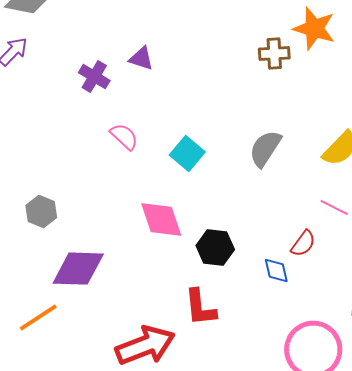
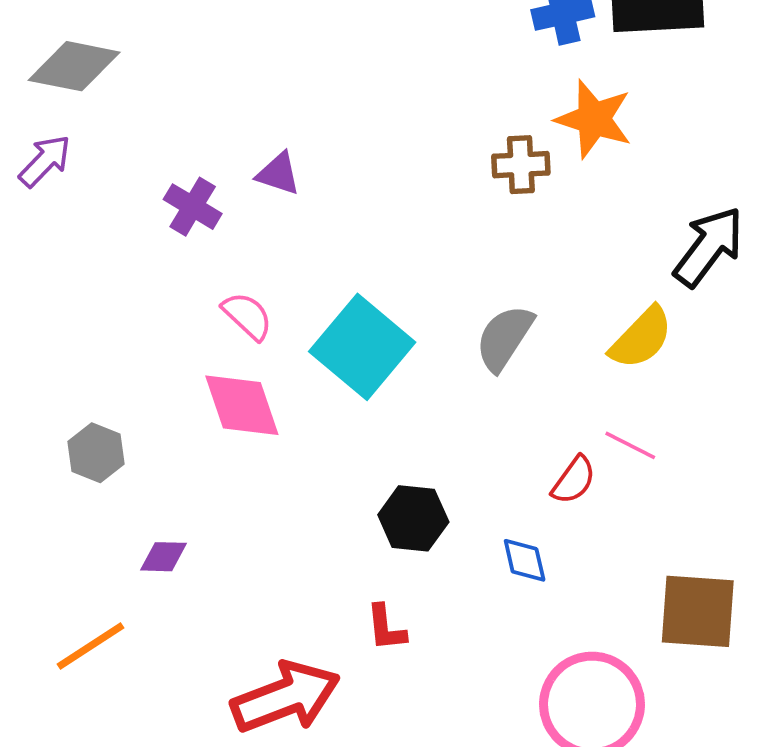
cyan square: (187, 154) -> (362, 347), size x1.6
pink diamond: (161, 220) -> (242, 405), moved
red semicircle: (303, 244) -> (574, 480), moved
purple diamond: (78, 269) -> (163, 557), size x0.5
red L-shape: (200, 308) -> (386, 628), size x0.7

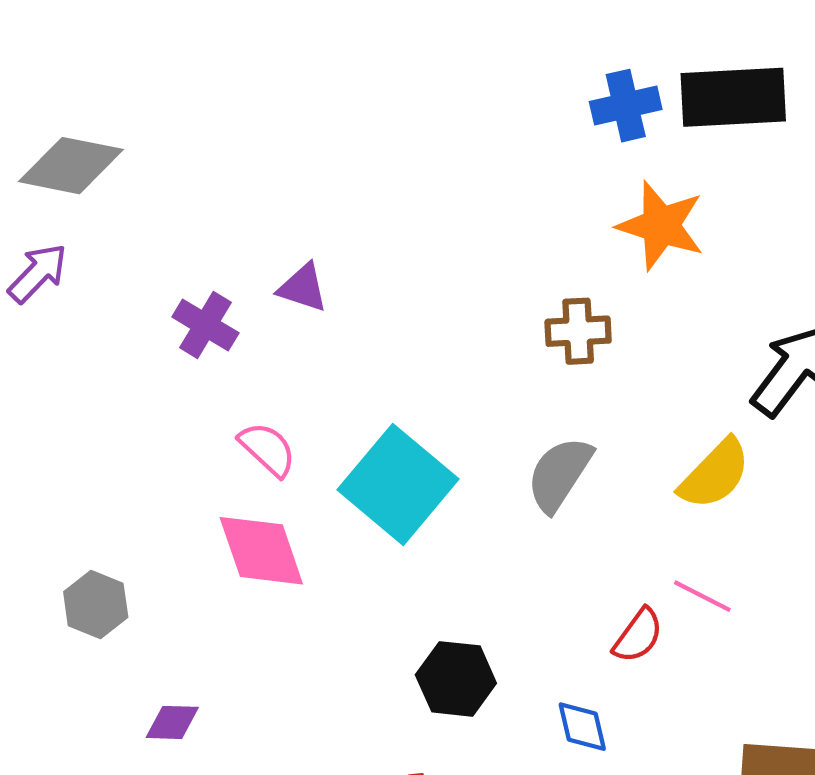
brown cross: (521, 165) -> (578, 331), moved

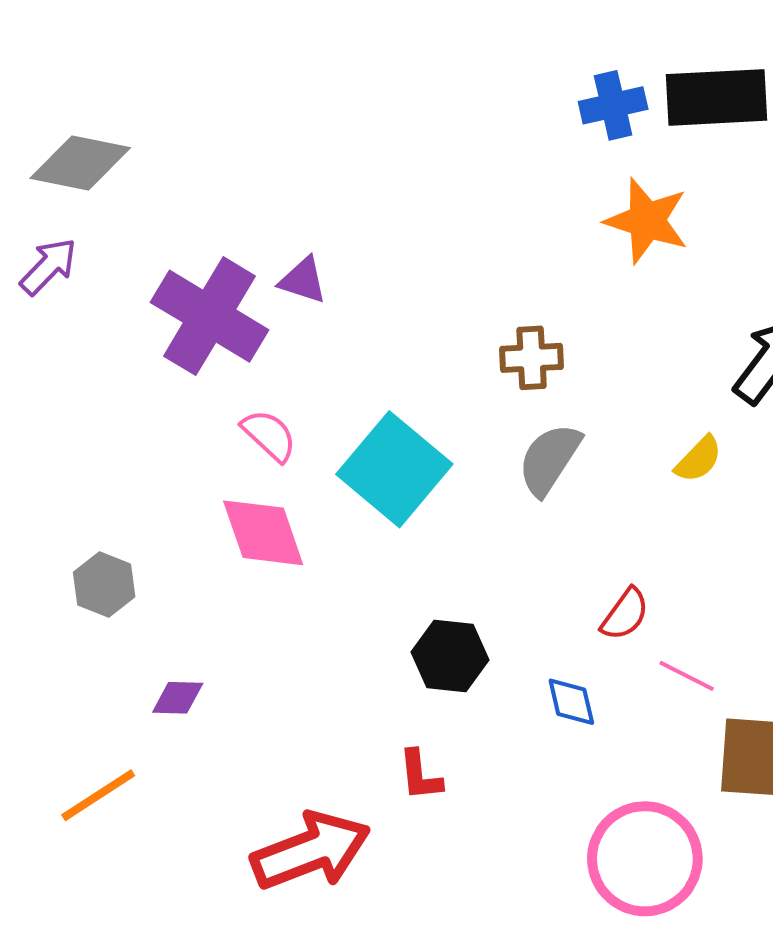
purple cross: (205, 325) -> (209, 316), size x1.8
brown cross: (578, 331) -> (532, 358), moved
yellow semicircle: (715, 474) -> (699, 459), size x0.7
pink line: (702, 596) -> (687, 676), moved

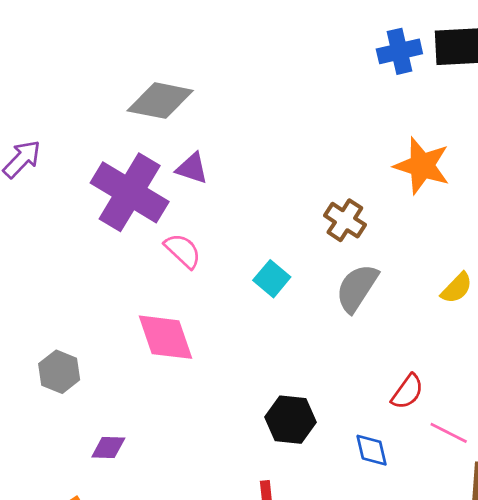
gray diamond: (80, 163) -> (160, 101), moved
orange star: (647, 221) -> (422, 166), moved
brown cross: (532, 358) -> (345, 220), turned 36
pink semicircle: (269, 435) -> (183, 251), moved
cyan square: (394, 469) -> (272, 279), moved, size x0.5

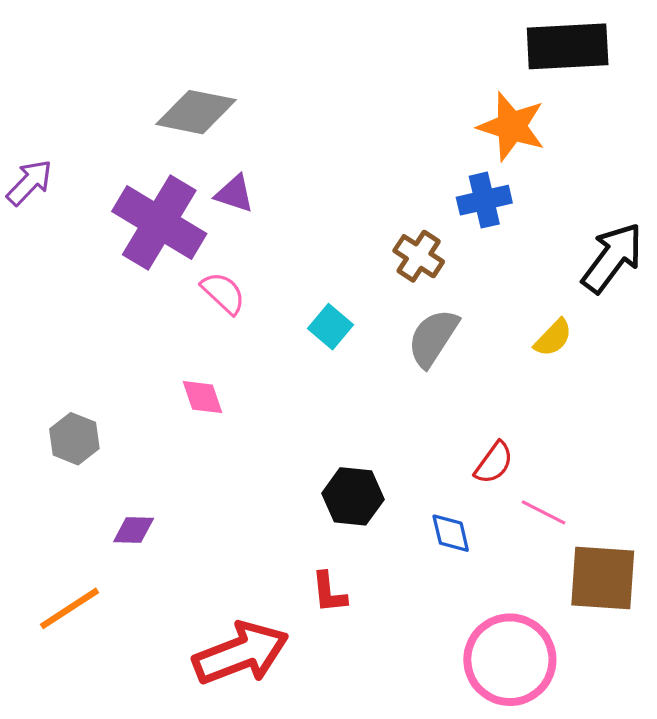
blue cross: (399, 51) -> (484, 200), moved
orange star: (422, 166) -> (511, 126), moved
pink diamond: (165, 337) -> (202, 397), size x0.6

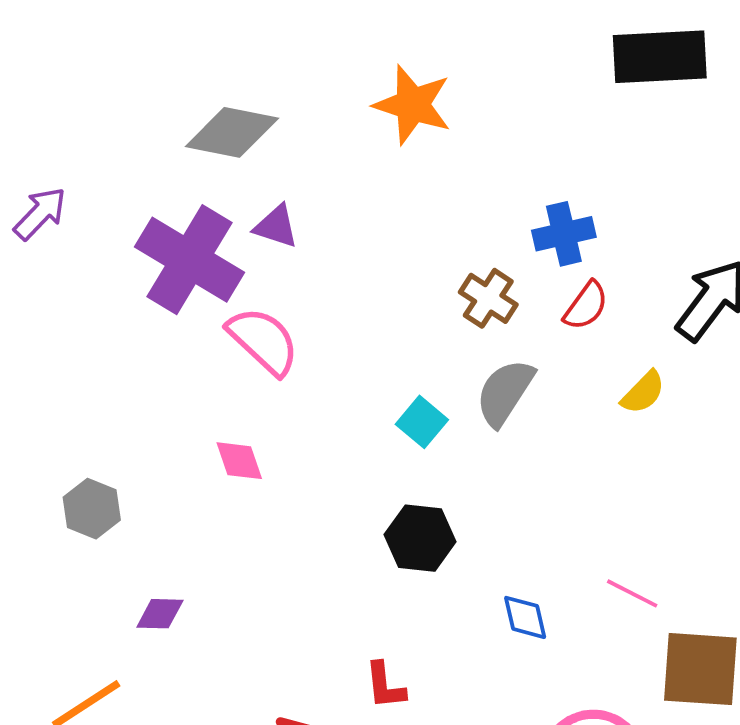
orange star: (511, 126) -> (413, 105), moved
pink semicircle: (223, 293) -> (263, 341), size x1.4
cyan square: (331, 327) -> (422, 422), moved
red semicircle: (494, 463) -> (586, 306), moved
black hexagon: (353, 496) -> (420, 538), moved

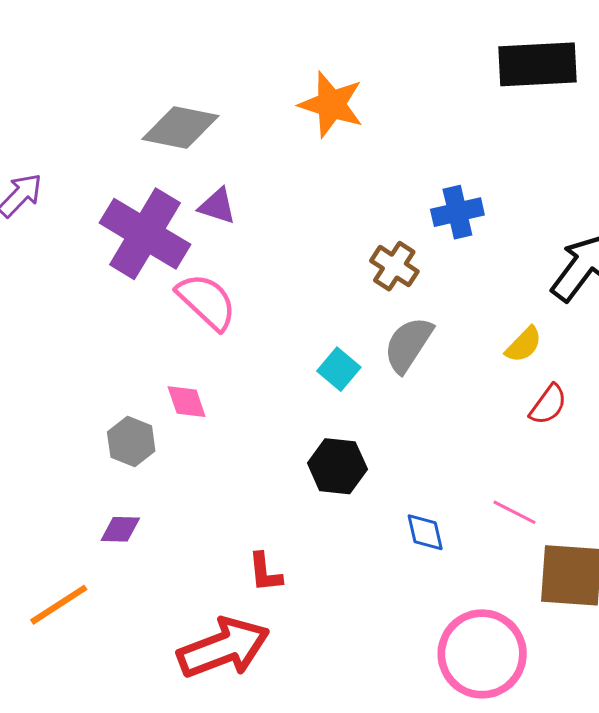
red semicircle: (586, 306) -> (548, 405), moved
gray hexagon: (92, 509) -> (131, 442), moved
red L-shape: (385, 686) -> (265, 572), moved

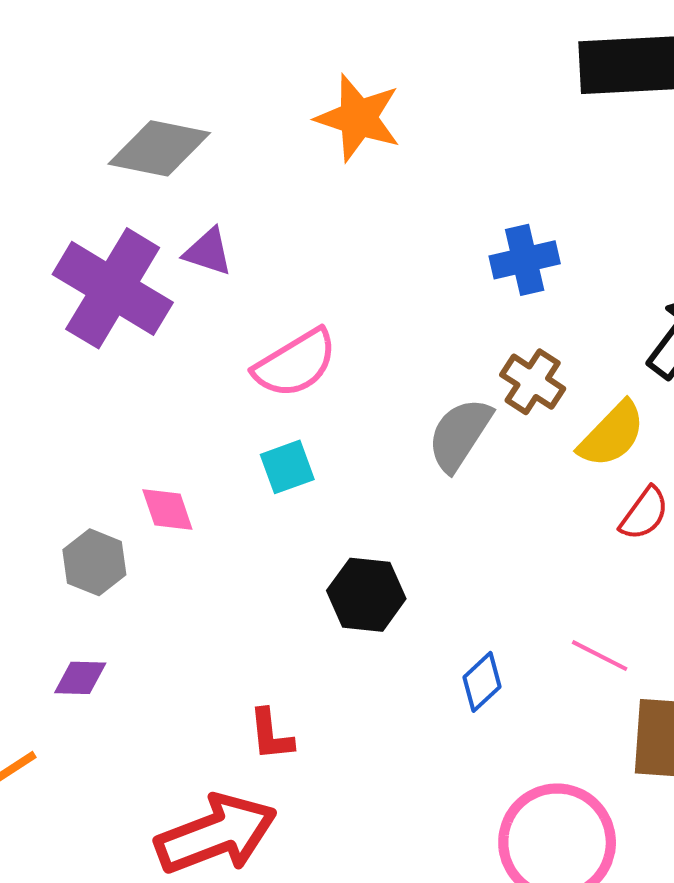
brown cross: (394, 266) -> (533, 382), moved
pink semicircle: (207, 301) -> (295, 363), moved, turned 106
yellow semicircle: (524, 345) -> (612, 434), size x1.4
cyan square: (339, 369) -> (287, 467), moved, turned 30
blue diamond: (425, 532) -> (482, 682), turned 60

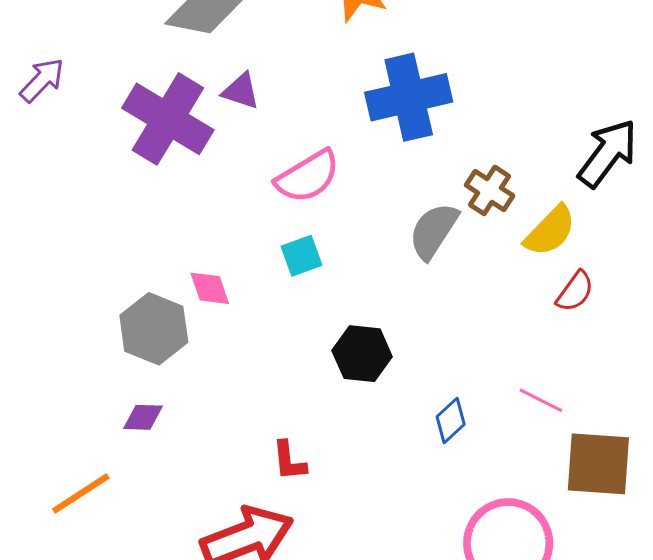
blue cross: (525, 260) -> (409, 97), moved, size x1.6
gray hexagon: (94, 562) -> (154, 329), size x1.4

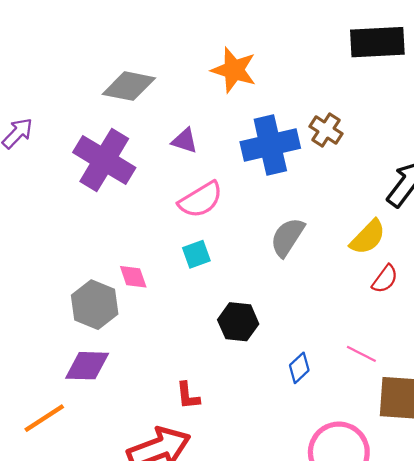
purple triangle: (241, 91) -> (185, 141), moved
brown cross: (490, 190) -> (326, 130), moved
purple diamond: (143, 417) -> (87, 366), size x1.6

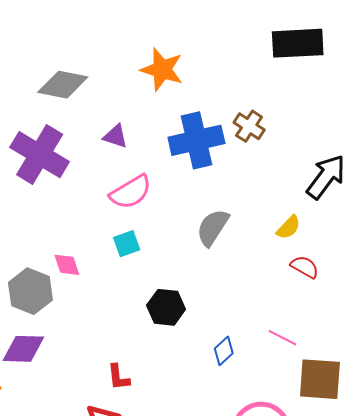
yellow semicircle: (368, 237) -> (289, 227), size x0.7
red semicircle: (385, 279) -> (305, 267), turned -96

